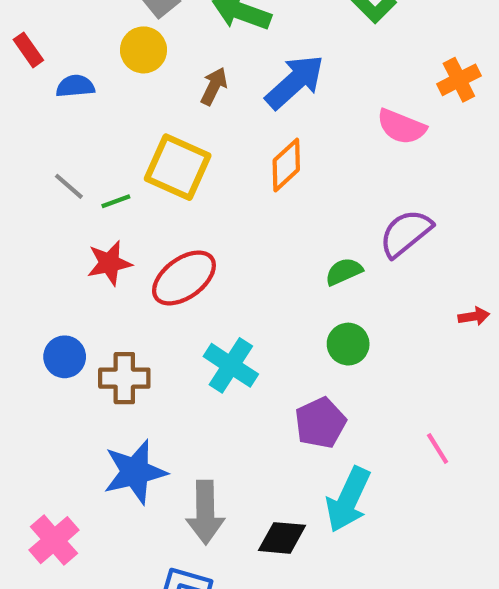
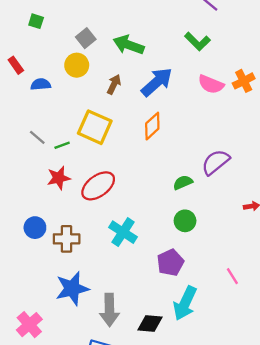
pink semicircle: (401, 127) -> (211, 84), moved

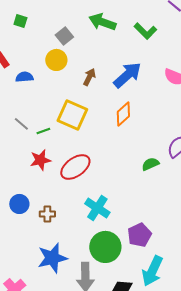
green L-shape: (197, 41) -> (145, 31), moved
green arrow: (129, 45) -> (102, 22), moved
green circle: (185, 221) -> (105, 247), moved, size x1.6
brown cross: (67, 239) -> (47, 214), size x0.7

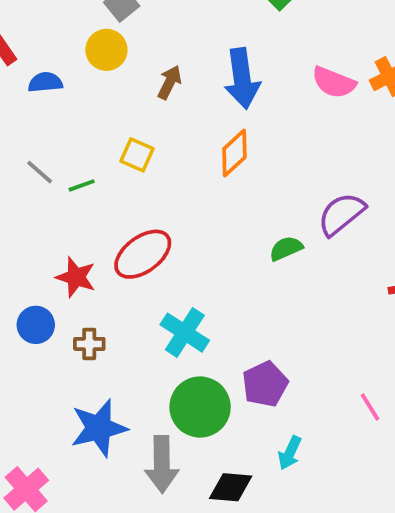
blue arrow: (127, 75) -> (242, 78), turned 124
yellow square: (72, 115) -> (137, 155), size x0.6
red star: (40, 160) -> (76, 277), moved, turned 30
cyan arrow: (152, 271) -> (290, 453), size x0.6

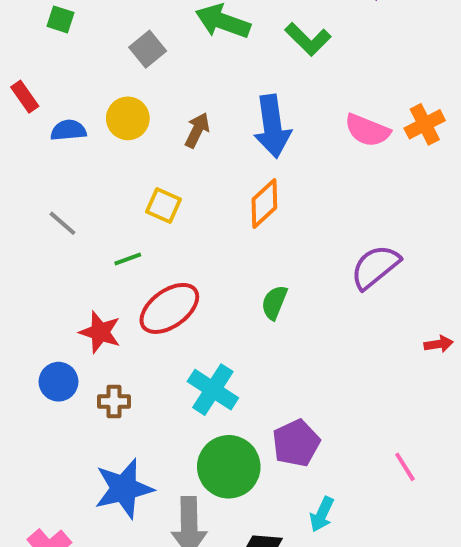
yellow circle: (106, 50) -> (128, 118), moved
green line: (82, 185) -> (128, 259), moved
green semicircle: (286, 248) -> (274, 302), moved, turned -44

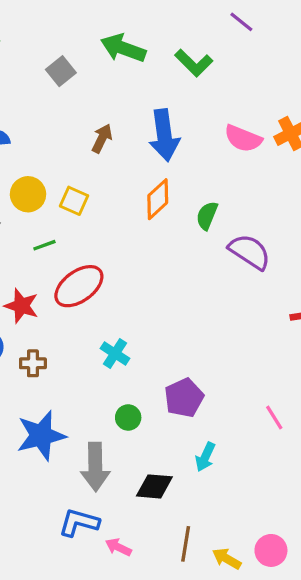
yellow circle: (128, 118) -> (28, 194), moved
purple semicircle: (375, 267) -> (250, 252), turned 72
green semicircle: (274, 302) -> (207, 216), moved
cyan cross: (213, 390) -> (115, 353), size x0.7
green circle: (229, 467) -> (128, 417), size x0.5

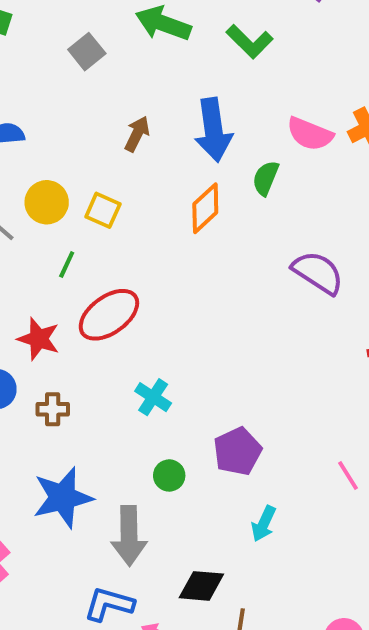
green semicircle: (207, 216) -> (266, 178), moved
green line: (44, 245) -> (67, 265), turned -45
black diamond: (154, 486) -> (201, 586), moved

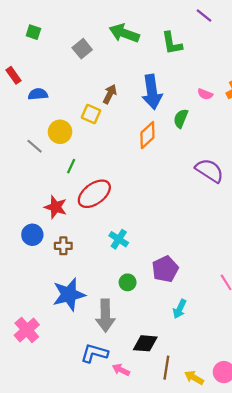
green L-shape: (250, 42) -> (172, 43), turned 35
pink semicircle: (310, 134) -> (205, 94), size x0.6
yellow square: (103, 210) -> (91, 114), moved

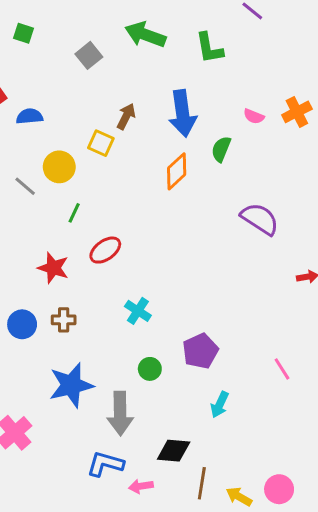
red ellipse: (94, 194) -> (105, 250), size x0.7
blue circle: (32, 235) -> (22, 324), moved
pink arrow: (121, 370) -> (141, 486), turned -35

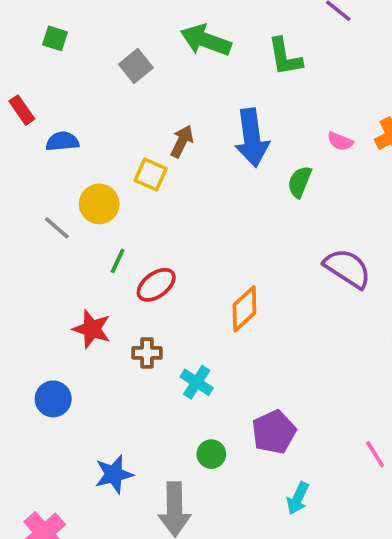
orange diamond: (177, 171) -> (244, 309), moved
red ellipse: (105, 250) -> (156, 285), moved
brown cross: (64, 320) -> (147, 353), moved
blue star: (71, 385) -> (114, 474), size x0.7

